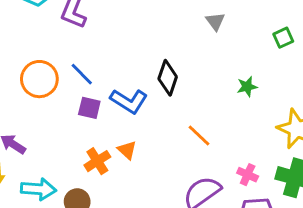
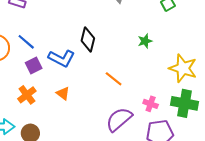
purple square: (89, 108) -> (34, 66), turned -35
orange cross: (97, 161) -> (27, 95), moved

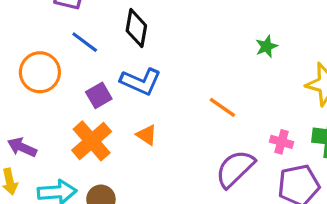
black diamond: (88, 39) -> (136, 28), moved
blue line: (26, 42) -> (85, 42), moved
orange cross: (27, 95) -> (92, 141), size x1.4

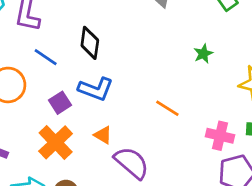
pink cross: (282, 142) -> (220, 136), size x1.4
purple semicircle: (235, 169) -> (132, 163), moved, turned 87

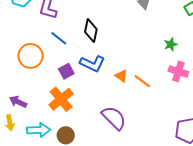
orange triangle: (103, 135) -> (121, 76), moved
pink cross: (220, 136) -> (178, 71), moved

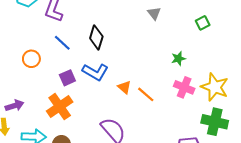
orange circle: (31, 56) -> (31, 59), size x0.7
purple arrow: (18, 102) -> (15, 106), turned 132

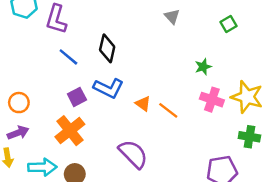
orange circle: (31, 59) -> (19, 103), moved
green cross: (215, 122) -> (249, 137), size x0.7

